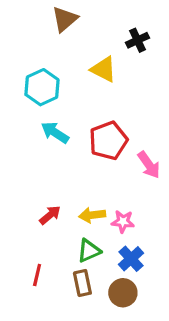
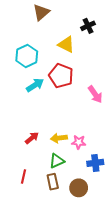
cyan arrow: (55, 132) -> (35, 85), turned 114
red pentagon: (108, 141) -> (61, 76), moved, turned -30
pink arrow: (149, 165) -> (95, 94), moved
blue cross: (131, 259) -> (95, 163), moved, turned 35

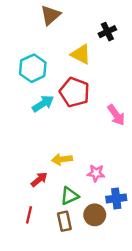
red arrow: (32, 138) -> (39, 179), moved
yellow arrow: (59, 138) -> (62, 159), moved
brown circle: (79, 188) -> (95, 215), moved

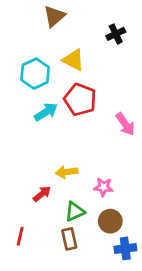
yellow triangle: (81, 54) -> (73, 60), moved
blue cross: (116, 198) -> (125, 248), moved
red line: (29, 215) -> (20, 236), moved
brown circle: (95, 215) -> (110, 221), moved

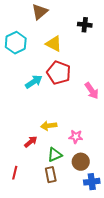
black cross: (116, 34) -> (85, 25), turned 32
cyan hexagon: (35, 74) -> (16, 43), moved

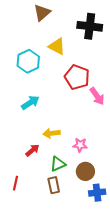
black cross: (85, 25) -> (90, 26), size x1.6
cyan hexagon: (16, 43) -> (28, 61), moved
red pentagon: (59, 73) -> (77, 77), moved
cyan arrow: (34, 82) -> (30, 103), moved

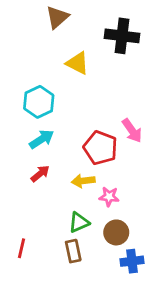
cyan hexagon: (28, 61) -> (39, 102), moved
red pentagon: (77, 77) -> (100, 148), moved
yellow arrow: (52, 133) -> (83, 181), moved
red arrow: (32, 150) -> (40, 174), moved

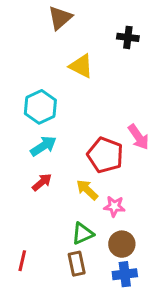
black cross: (122, 36) -> (128, 37), size x0.6
yellow arrow: (83, 181) -> (87, 190), turned 50
blue cross: (132, 261) -> (125, 274), moved

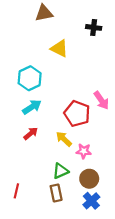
brown triangle: (60, 18) -> (44, 13), turned 30
blue cross: (125, 274) -> (91, 201), turned -35

